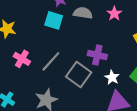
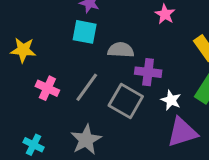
gray semicircle: (83, 13) -> (121, 50), moved

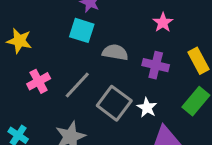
purple cross: (148, 72) -> (156, 65), moved
pink cross: (47, 88) -> (39, 81), turned 30
white star: (171, 100) -> (147, 108), moved

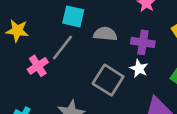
gray line: (77, 85) -> (62, 47), moved
white star: (147, 108) -> (139, 69), moved

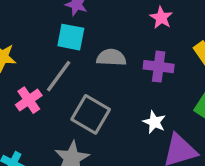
white star: (139, 69) -> (154, 122), moved
gray square: (108, 80) -> (91, 114), moved

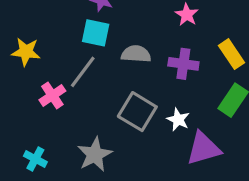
gray square: (91, 114) -> (137, 112), moved

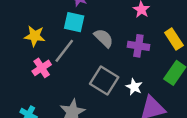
yellow star: (26, 52) -> (35, 36), moved
gray semicircle: (136, 54) -> (104, 38), turned 40

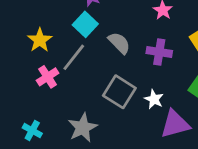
cyan square: (74, 22) -> (85, 24), turned 30
yellow star: (35, 36) -> (40, 40), turned 30

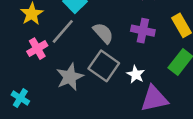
gray semicircle: (119, 43) -> (103, 33), moved
gray star: (83, 128) -> (70, 77), moved

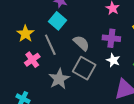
gray line: (63, 31) -> (50, 45), turned -60
white star: (136, 74) -> (113, 60), moved

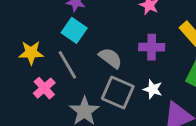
yellow star: (25, 34) -> (31, 53), turned -30
white star: (113, 60) -> (153, 89), moved

